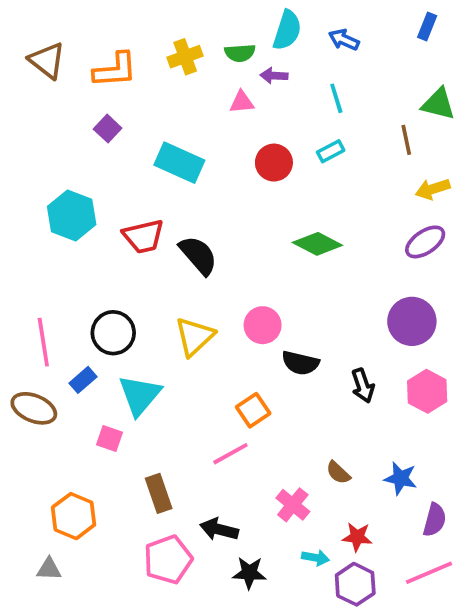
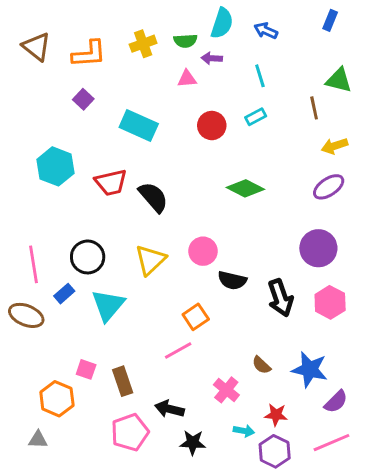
black arrow: (363, 386) -> (280, 298), size x1.4
pink square: (109, 439) -> (86, 369), moved
blue star: (401, 478) -> (310, 369), size x1.4
purple semicircle: (435, 520) -> (336, 402), turned 30

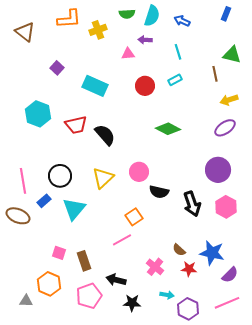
green semicircle: (185, 41) -> (127, 14), moved
orange L-shape: (89, 54) -> (69, 19), moved
orange hexagon: (57, 399) -> (49, 284), moved
red star: (276, 415) -> (189, 269), moved

